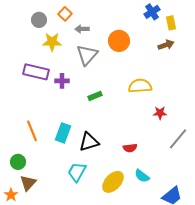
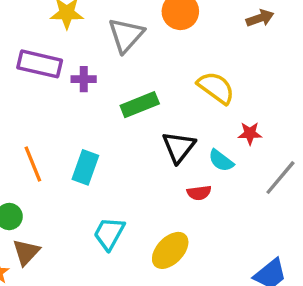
yellow semicircle: (140, 86) -> (216, 88), turned 40
green rectangle: (95, 96) -> (140, 105), size x1.5
black triangle: (89, 142) -> (179, 147), moved, turned -35
cyan semicircle: (142, 176) -> (221, 161), moved

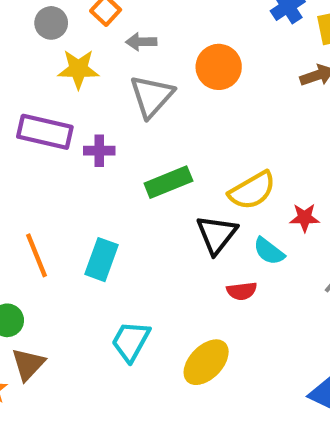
yellow semicircle: (216, 88) -> (252, 190), moved, turned 114

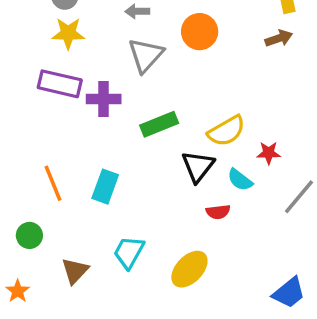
yellow star: (78, 69) -> (68, 33), moved
purple cross: (99, 151) -> (104, 99), size x1.4
brown triangle: (28, 364) -> (75, 271), moved

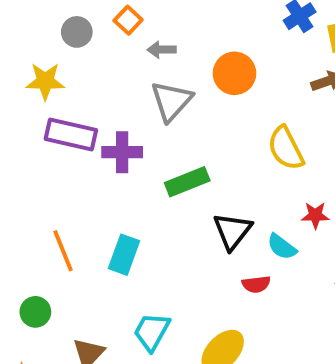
yellow star: (68, 33) -> (45, 81), moved
yellow semicircle: (227, 131) -> (286, 148), moved, turned 93

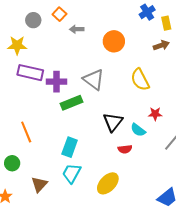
gray triangle: (171, 101) -> (94, 80), moved, turned -35
green rectangle: (187, 182) -> (72, 103), moved
cyan rectangle: (124, 255) -> (70, 147), moved

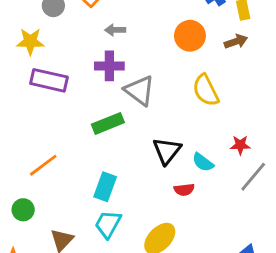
gray arrow: (77, 29) -> (115, 30), moved
orange circle: (114, 41) -> (190, 36), moved
purple cross: (56, 82) -> (109, 66), moved
red star: (155, 114) -> (240, 145), moved
orange line: (26, 132) -> (43, 165), turned 75

